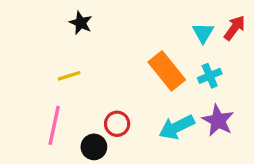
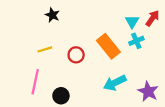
cyan cross: (210, 76) -> (136, 41), moved
purple star: (218, 120) -> (148, 91), moved
red circle: (117, 124) -> (76, 55), moved

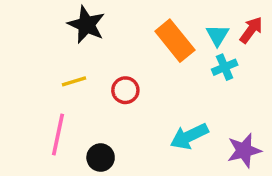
black star: (52, 15) -> (86, 25), size x1.5
orange rectangle: (108, 46) -> (175, 41), moved
purple star: (148, 91) -> (244, 150), turned 30

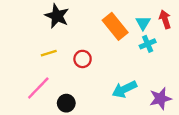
red arrow: (251, 30) -> (165, 19), turned -54
pink line: (58, 135) -> (38, 88), turned 32

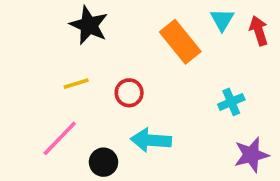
cyan triangle: (143, 23) -> (222, 20), moved
cyan cross: (148, 44) -> (231, 102), moved
cyan arrow: (124, 89) -> (151, 140), moved, turned 30

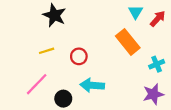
red arrow: (259, 31) -> (158, 19), turned 60
orange rectangle: (180, 42) -> (128, 42), moved
cyan cross: (231, 102) -> (157, 64), moved

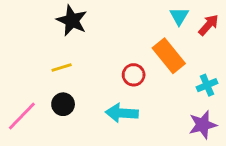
red circle: (79, 56) -> (134, 75), moved
pink line: (37, 84) -> (22, 116), moved
black circle: (63, 99) -> (63, 104), moved

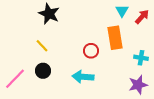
orange rectangle: (169, 56) -> (115, 38), turned 30
yellow line: (62, 67) -> (42, 46), turned 64
cyan cross: (207, 85) -> (141, 58), turned 32

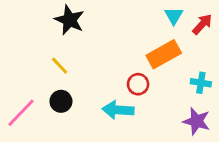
orange rectangle: (115, 38) -> (164, 54), turned 70
red circle: (91, 51) -> (138, 84), moved
purple star: (138, 85) -> (197, 121), turned 30

